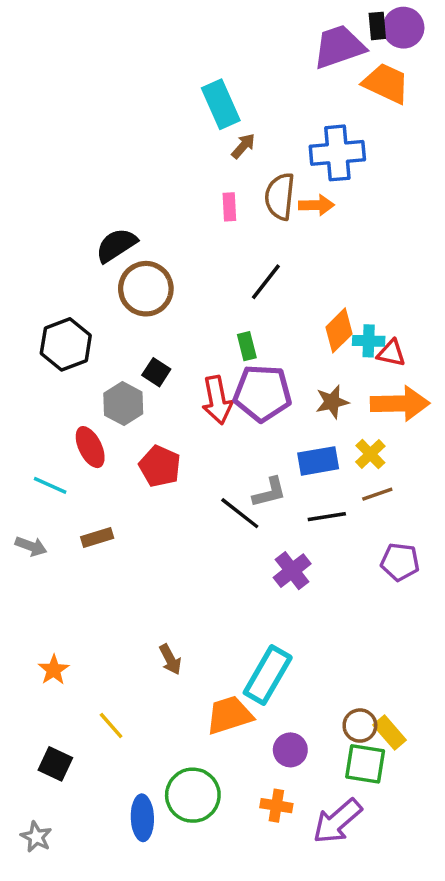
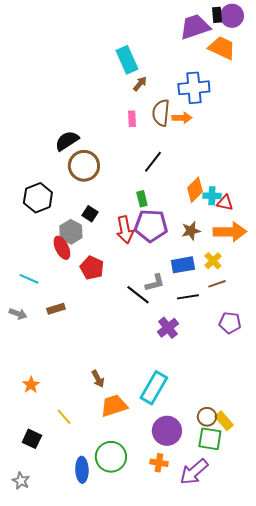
red ellipse: (90, 447) -> (62, 248), moved
orange trapezoid: (229, 715) -> (114, 406), moved
purple circle: (290, 750) -> (167, 431), size x1.5

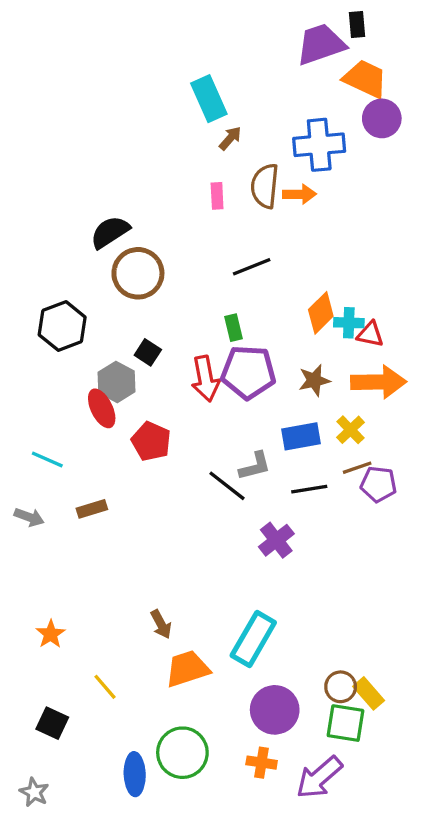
purple circle: (232, 16) -> (382, 118), moved
black line: (153, 162) -> (252, 267), turned 30
purple pentagon: (230, 323) -> (378, 484), moved

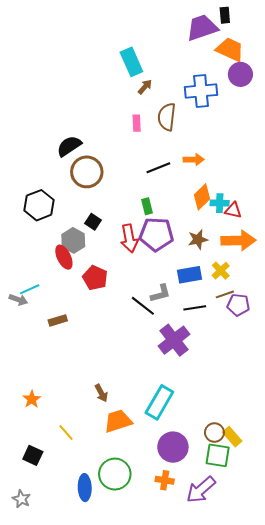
orange arrow: (299, 194) -> (194, 159), moved
cyan line: (47, 459) -> (30, 289), turned -48
gray arrow: (29, 517) -> (18, 300), moved
purple cross: (276, 540) -> (174, 340), size x1.4

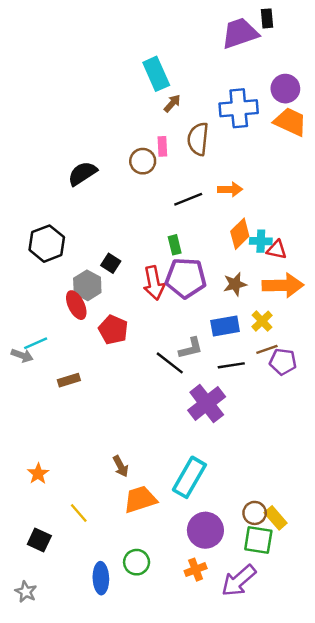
orange trapezoid: (230, 49) -> (290, 122), moved
brown circle: (87, 172) -> (143, 161), moved, size x0.7
green circle: (115, 474) -> (137, 562), size x0.7
orange cross: (165, 480) -> (196, 570), turned -30

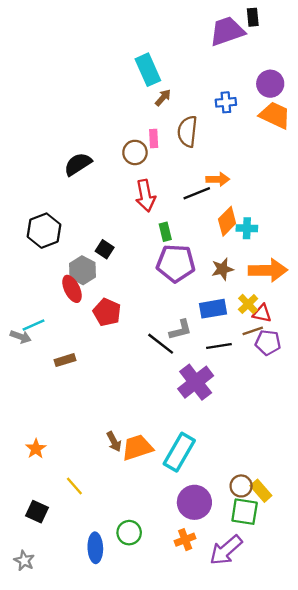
blue cross: (239, 108) -> (226, 102), size x0.6
black line: (188, 199) -> (197, 193), moved
red triangle: (277, 250) -> (262, 313), moved
red arrow: (154, 283) -> (145, 196), moved
orange trapezoid: (140, 499) -> (137, 447), moved

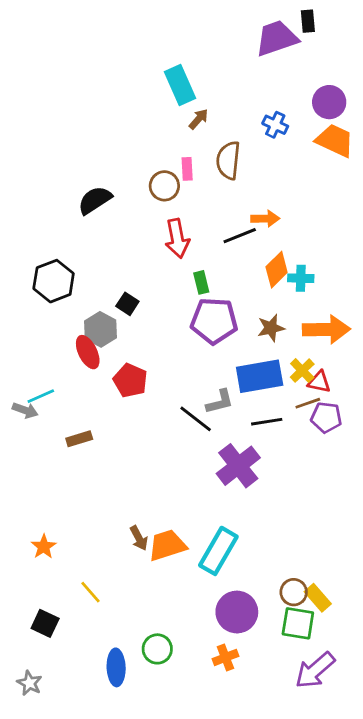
blue cross: (226, 102) -> (275, 125), turned 30
blue rectangle: (213, 309) -> (260, 376), size x1.4
purple arrow: (226, 550) -> (315, 670), moved

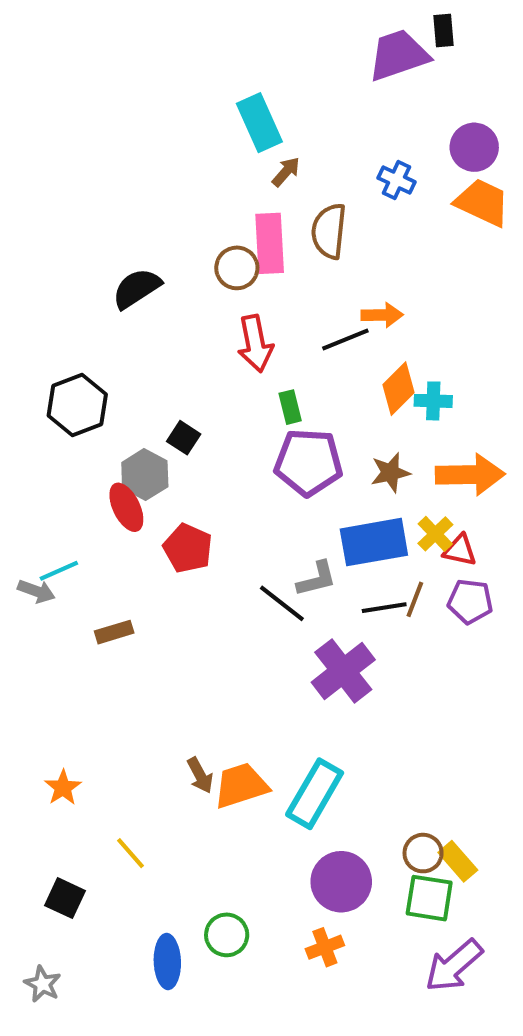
pink rectangle: (187, 169) -> (270, 243), size x1.8
brown line: (308, 403) -> (415, 599), moved, turned -50

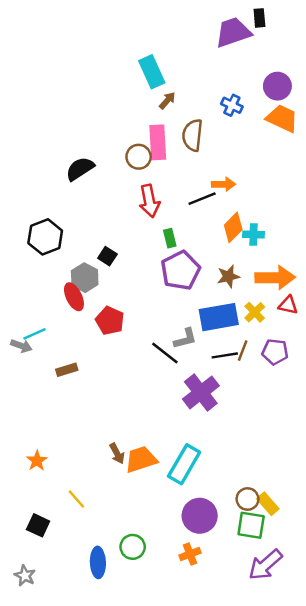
purple pentagon: (308, 462) -> (180, 270), turned -30
red triangle: (460, 550) -> (288, 305), moved

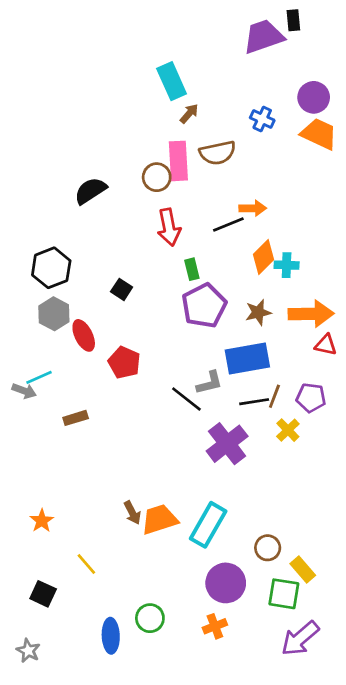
brown semicircle: (192, 135) -> (218, 153), turned -108
gray hexagon: (85, 278) -> (54, 314), moved
yellow cross: (255, 312) -> (288, 430), moved
brown circle: (247, 499) -> (268, 548), moved

